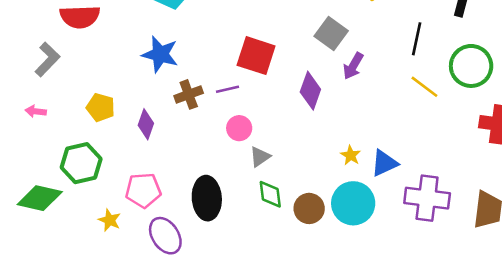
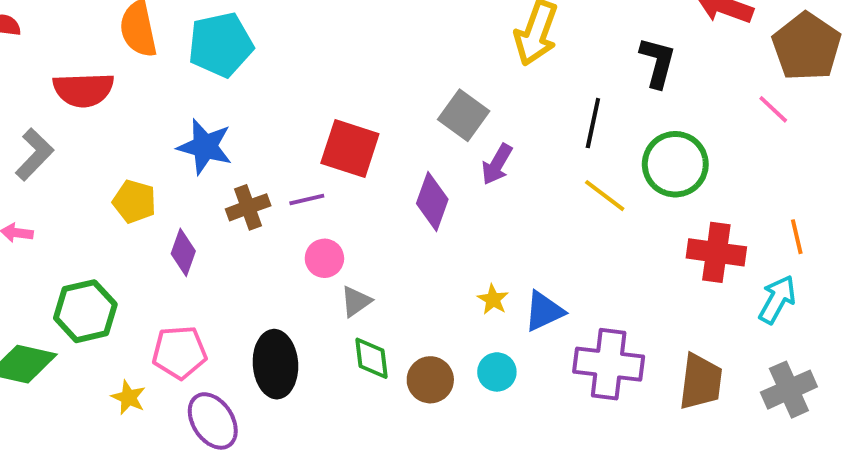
yellow pentagon: (101, 107) -> (134, 201), moved
cyan circle: (353, 203) -> (497, 372), size x0.6

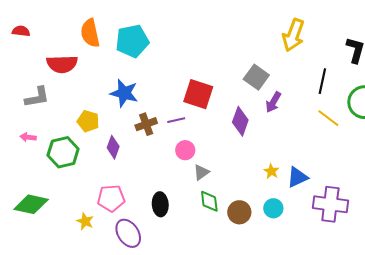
gray L-shape: (34, 154) -> (37, 97), turned 36
green hexagon: (85, 311) -> (63, 152), moved
black ellipse: (275, 364) -> (160, 204), size x0.7

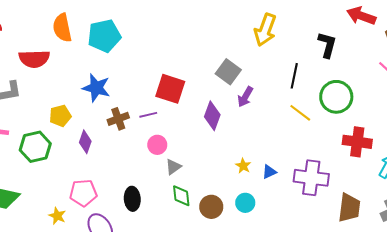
yellow pentagon: (88, 121) -> (60, 116), turned -30
blue triangle: (297, 177) -> (269, 172), size x0.7
purple cross: (330, 204) -> (311, 178), moved

